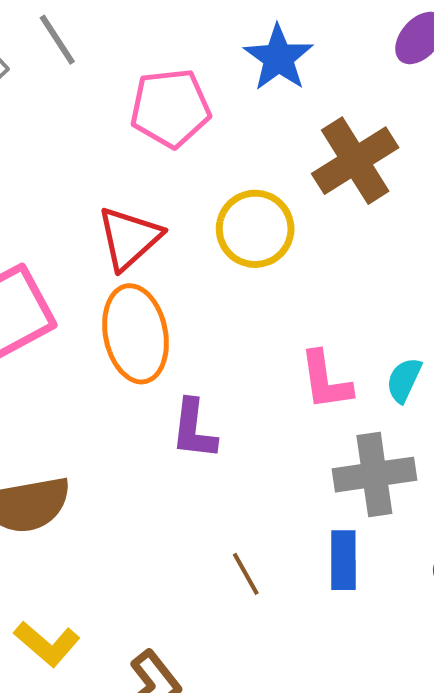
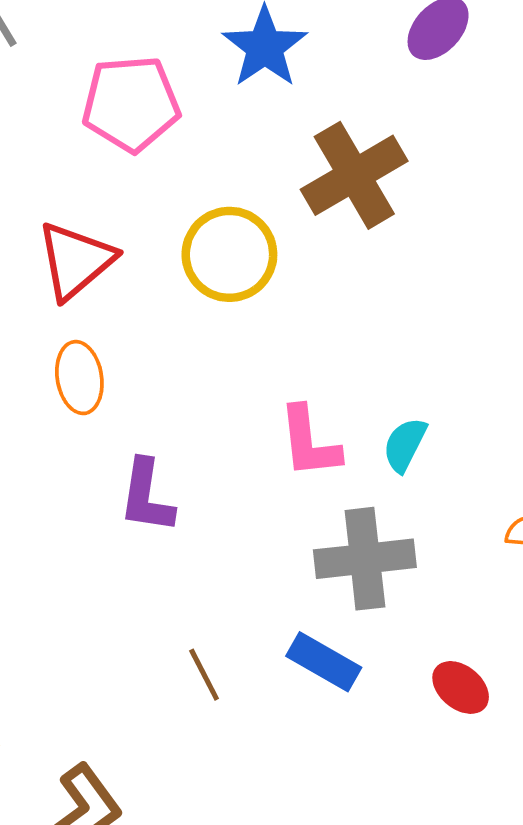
orange ellipse: (136, 334) -> (79, 378), size x0.6
blue rectangle: (343, 560) -> (324, 662), turned -62

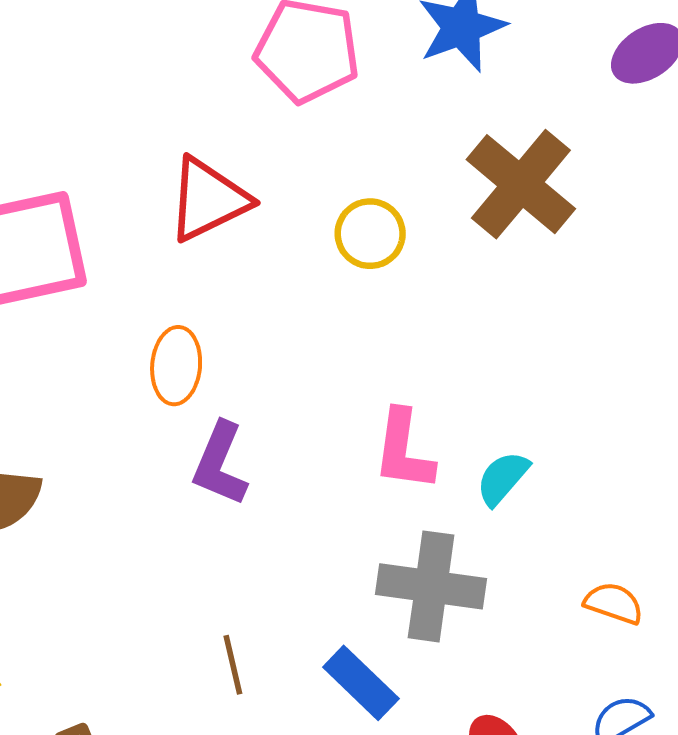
brown cross: (354, 175) -> (521, 184), turned -34
yellow circle: (229, 254) -> (370, 234), size x0.7
orange ellipse: (79, 378) -> (176, 366), moved

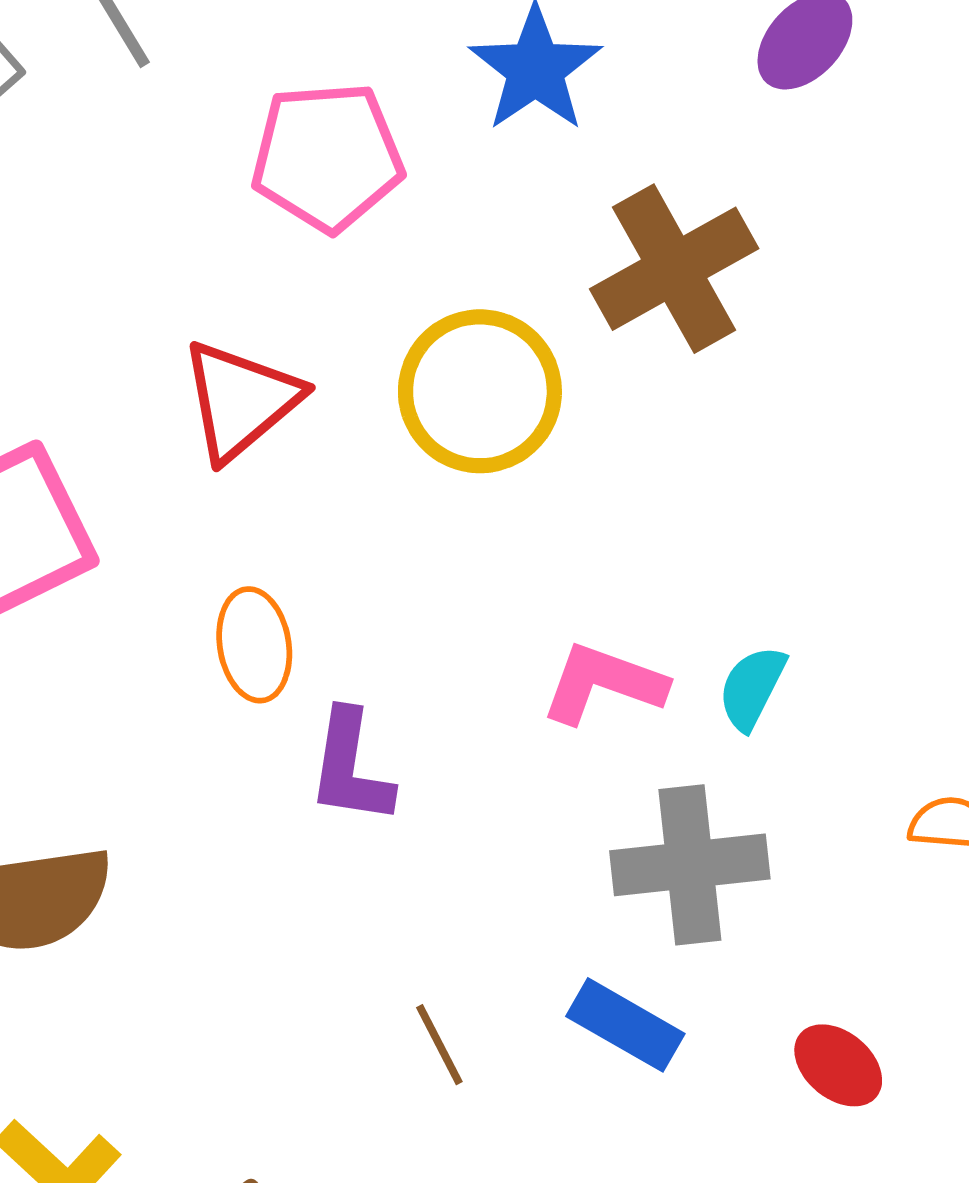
brown cross: (521, 184) -> (674, 269), turned 35
yellow circle: (370, 234) -> (480, 391), size x1.6
pink L-shape: (404, 450) -> (603, 683), turned 116

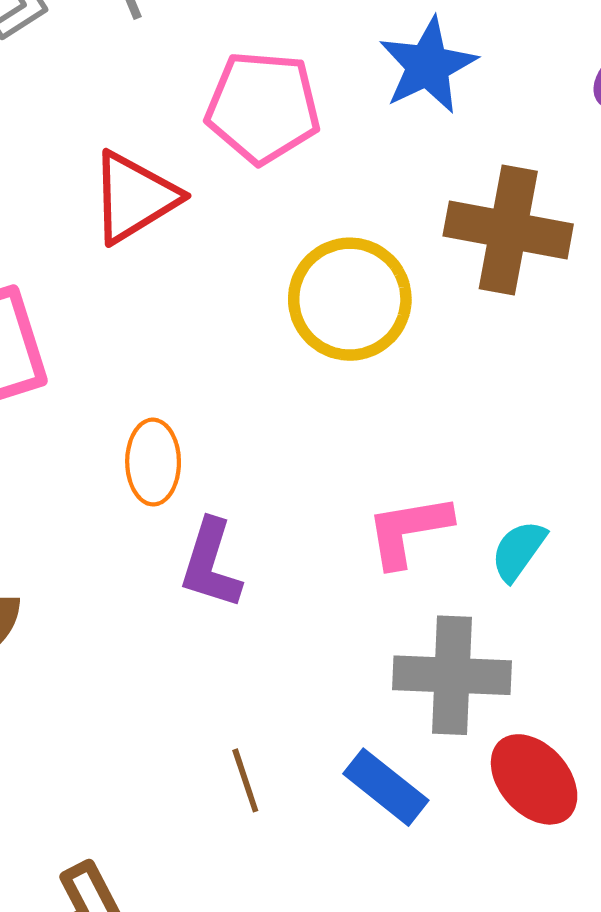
brown cross: (674, 269) -> (508, 230), turned 31
red triangle: (241, 400) -> (134, 197), moved
pink L-shape: (603, 683) -> (408, 530), turned -38
red ellipse: (838, 1065) -> (534, 779), moved, size x1.4

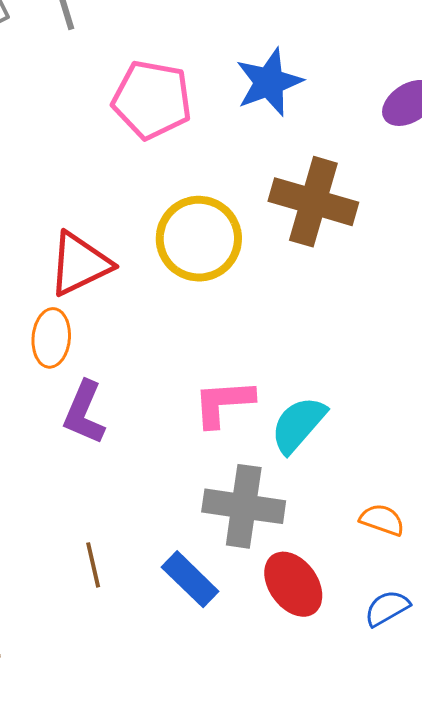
red triangle: (134, 197) -> (80, 264), moved
cyan semicircle: (518, 551) -> (298, 425), size x1.4

